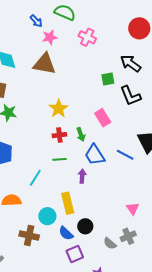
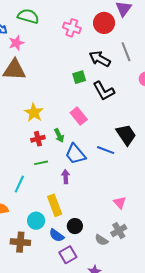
pink cross: (87, 37) -> (72, 28), moved

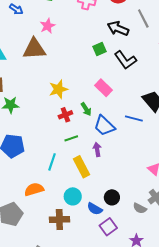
pink star: (16, 43) -> (48, 26), moved
yellow star: (34, 113) -> (58, 89), turned 30
yellow rectangle: (55, 205) -> (81, 167), moved

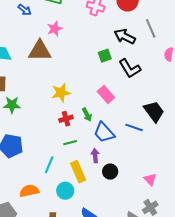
cyan circle: (73, 196) -> (65, 191), moved
black circle: (112, 197) -> (110, 172), moved

